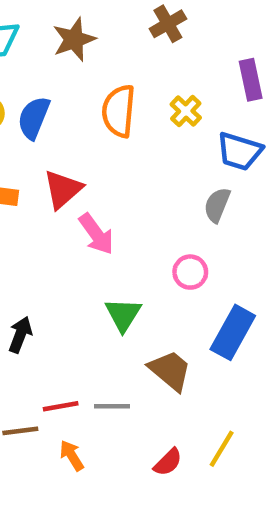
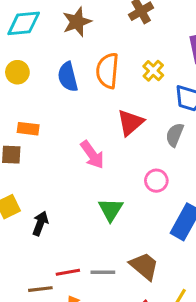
blue semicircle: (34, 118) -> (68, 77), moved, turned -36
red triangle: (63, 189) -> (130, 123), moved
brown trapezoid: (170, 370) -> (144, 266), moved

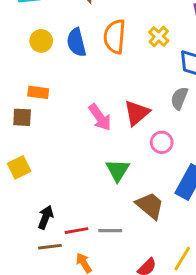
yellow circle: (17, 72) -> (41, 41), moved
red triangle: (130, 123) -> (137, 113), moved
black arrow: (40, 223) -> (46, 217), moved
brown trapezoid: (144, 266) -> (150, 206), moved

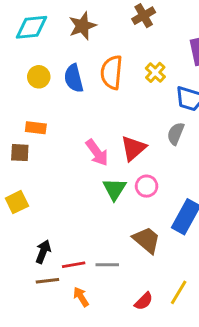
pink circle: (162, 142) -> (147, 186), moved
green triangle: (118, 170) -> (115, 189), moved

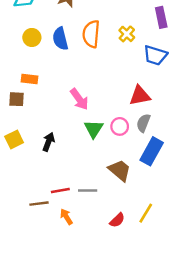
gray semicircle: (176, 134) -> (143, 123), moved
red triangle: (133, 148) -> (140, 96), moved, turned 30
black arrow: (43, 252) -> (48, 142), moved

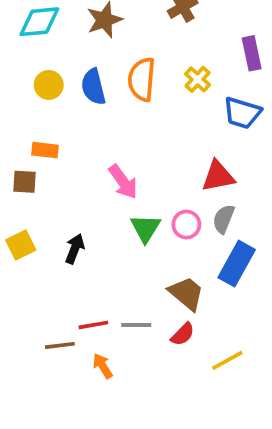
yellow line: (146, 213) -> (227, 360), turned 30
red semicircle: (117, 220) -> (183, 334), moved

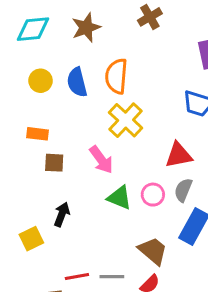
yellow cross: (198, 79) -> (126, 120), moved, size x1.6
brown square: (25, 182) -> (54, 163), moved
green triangle: (145, 228) -> (119, 198), turned -40
yellow square: (21, 245) -> (31, 239), moved

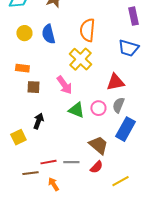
orange semicircle: (116, 76) -> (87, 30), moved

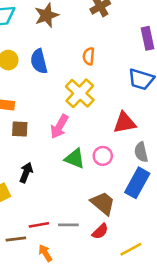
orange semicircle: (87, 30) -> (89, 56), size x0.6
pink arrow: (64, 85) -> (59, 127), turned 66
gray semicircle: (118, 105) -> (141, 152), moved, turned -35

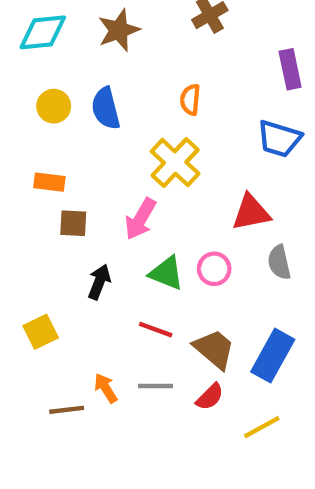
black arrow: (26, 173) -> (99, 282), moved
blue rectangle: (137, 183) -> (273, 356), moved
red line: (39, 225) -> (156, 330), moved, turned 30
orange arrow: (45, 253) -> (106, 388), moved

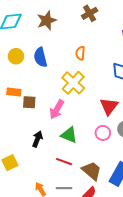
red triangle: (251, 212) -> (109, 106), turned -42
brown square: (73, 223) -> (29, 102), moved
pink circle: (214, 269) -> (103, 133), moved

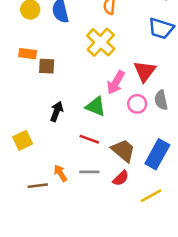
pink arrow: (57, 109) -> (116, 83), moved

